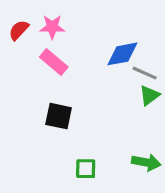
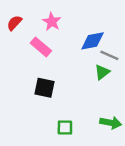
pink star: (52, 27) -> (52, 22), moved, turned 30
green triangle: (149, 95) -> (102, 72), moved

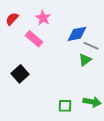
black square: (44, 88) -> (20, 74), moved, turned 36
green square: (65, 127) -> (65, 106), moved

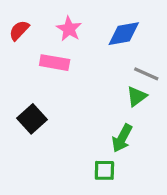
blue diamond: (77, 34) -> (124, 34), moved
pink rectangle: (34, 39) -> (55, 63), turned -30
green arrow: (92, 102) -> (122, 138), moved, turned 108

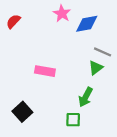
pink star: (69, 29) -> (62, 14), moved
pink rectangle: (55, 63) -> (45, 71), moved
black square: (32, 119) -> (22, 112), moved

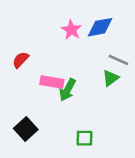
pink star: (62, 14) -> (71, 30), moved
red semicircle: (13, 21) -> (21, 60), moved
green arrow: (86, 97) -> (68, 90), moved

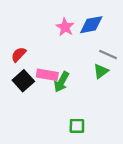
black square: (26, 129) -> (23, 81), moved

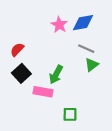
gray line: (108, 54) -> (86, 49), moved
pink rectangle: (47, 75) -> (43, 92), moved

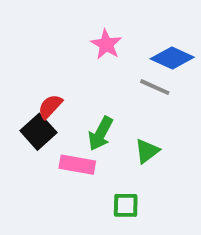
blue diamond: (83, 23) -> (172, 58), moved, turned 35
red semicircle: (17, 50) -> (50, 106), moved
green triangle: (92, 65) -> (147, 151), moved

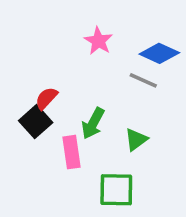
pink rectangle: (77, 165) -> (71, 152), turned 72
green square: (126, 205) -> (116, 190), size x1.5

